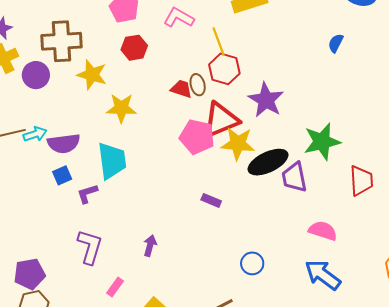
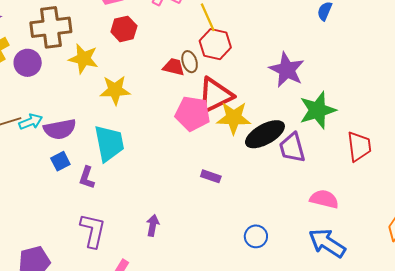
purple star: (266, 100) -> (287, 70), moved
purple L-shape: (87, 194) -> (87, 178), turned -50

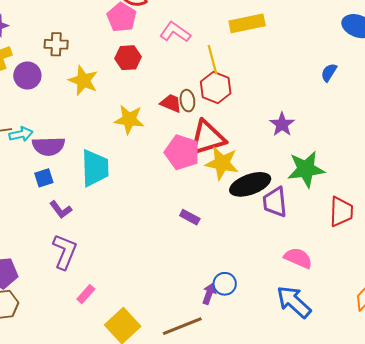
brown cross: (51, 27) -> (56, 44), size x0.6
purple star: (287, 70) -> (282, 124), size x0.7
yellow star: (115, 90) -> (129, 119), moved
purple L-shape: (87, 178) -> (61, 210), moved, turned -65
purple arrow: (153, 225) -> (209, 294), moved

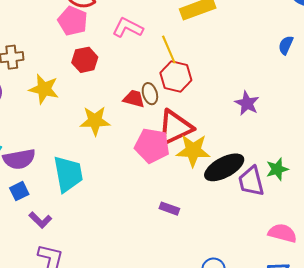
green star: (306, 169) -> (277, 169), moved, size x0.6

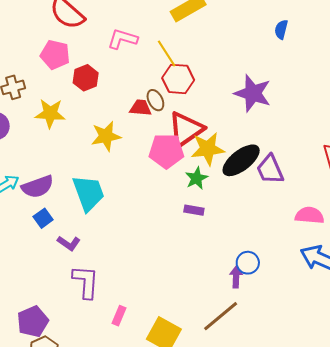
pink pentagon: (73, 21) -> (55, 55), moved
purple star: (247, 103) -> (253, 93), size x1.5
green star: (277, 169) -> (196, 178), moved

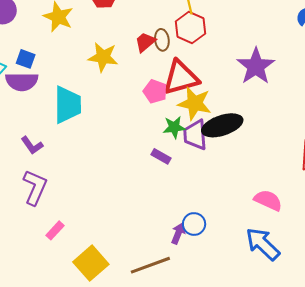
red trapezoid: (141, 108) -> (145, 42), turned -65
pink pentagon: (166, 151) -> (155, 91), size x0.7
purple trapezoid: (270, 169) -> (195, 135), moved
blue square: (43, 218) -> (26, 59), moved, turned 36

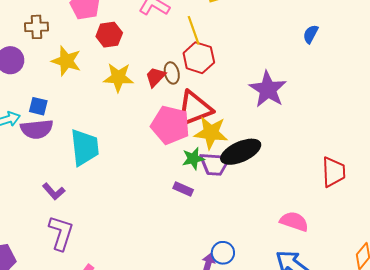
yellow star: (103, 57) -> (118, 77), moved
pink pentagon: (155, 91) -> (170, 125), size x1.6
purple trapezoid: (195, 135) -> (215, 164), turned -76

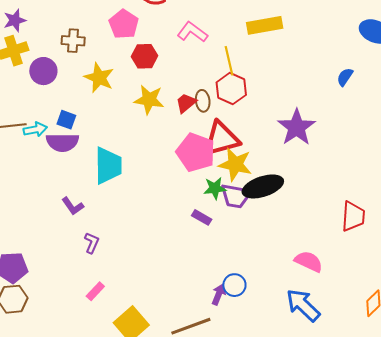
purple L-shape: (61, 233) -> (92, 243), moved, size x0.6

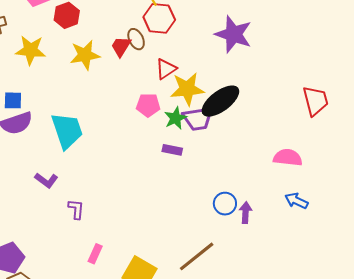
red triangle: (221, 139) -> (166, 69), size x0.6
pink pentagon: (196, 152) -> (148, 105), moved, size x0.6
purple arrow: (219, 294) -> (246, 213), moved
blue arrow: (303, 305) -> (296, 201), size x0.6

